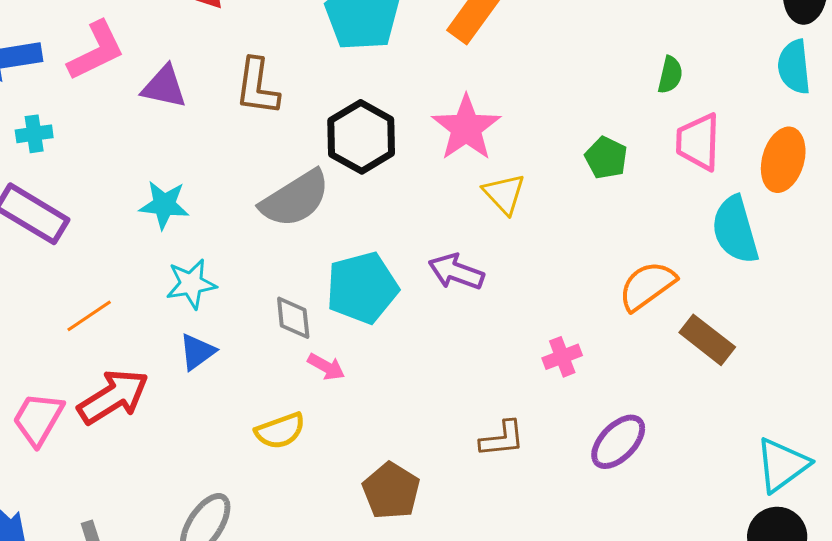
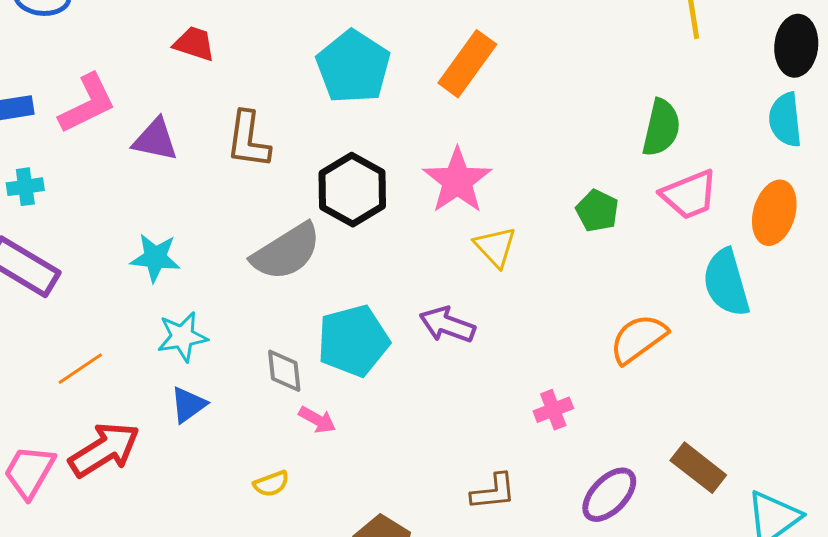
green semicircle: (670, 75) -> (661, 128), size x1.5
pink trapezoid: (698, 142) -> (689, 195), turned -114
brown rectangle: (707, 340) -> (698, 468), moved
yellow semicircle: (280, 431) -> (271, 484), size x0.7

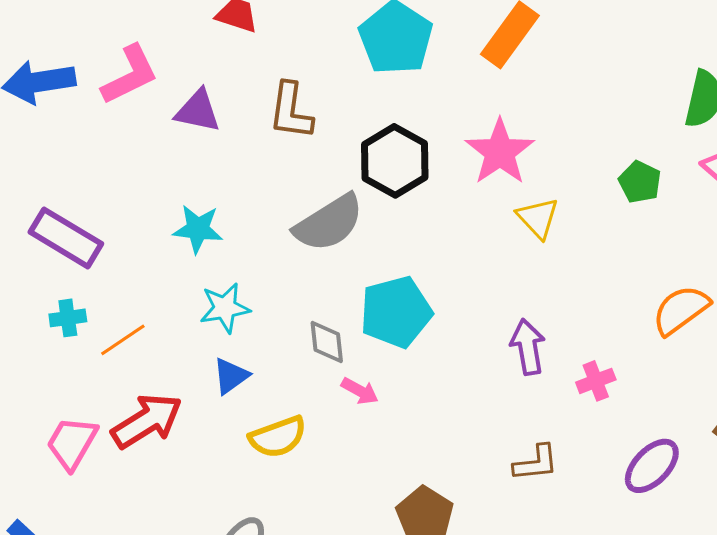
cyan cross: (25, 187) -> (68, 318), moved
purple arrow: (447, 325) -> (528, 347), moved, turned 60
yellow semicircle: (271, 484) -> (278, 437), moved, size x1.6

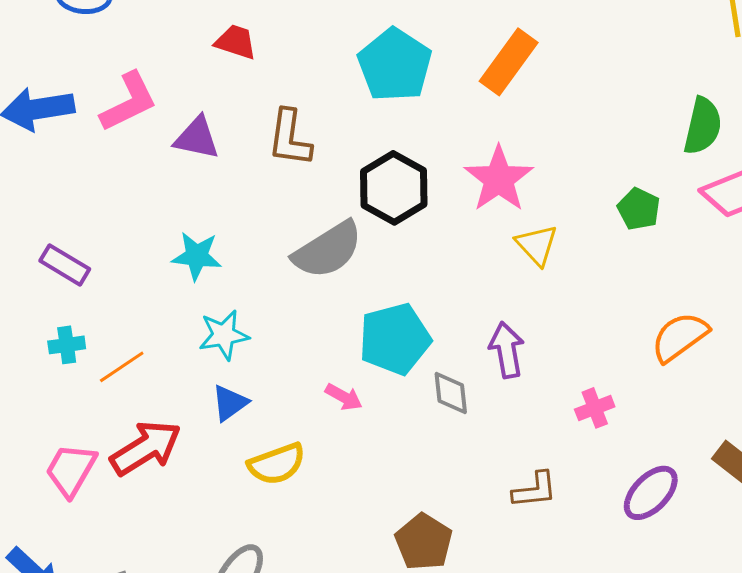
purple rectangle: (66, 238) -> (65, 265), size x0.7
gray diamond: (327, 342) -> (451, 393), moved
purple arrow: (528, 347) -> (507, 350), moved
pink arrow: (360, 391) -> (344, 397), moved

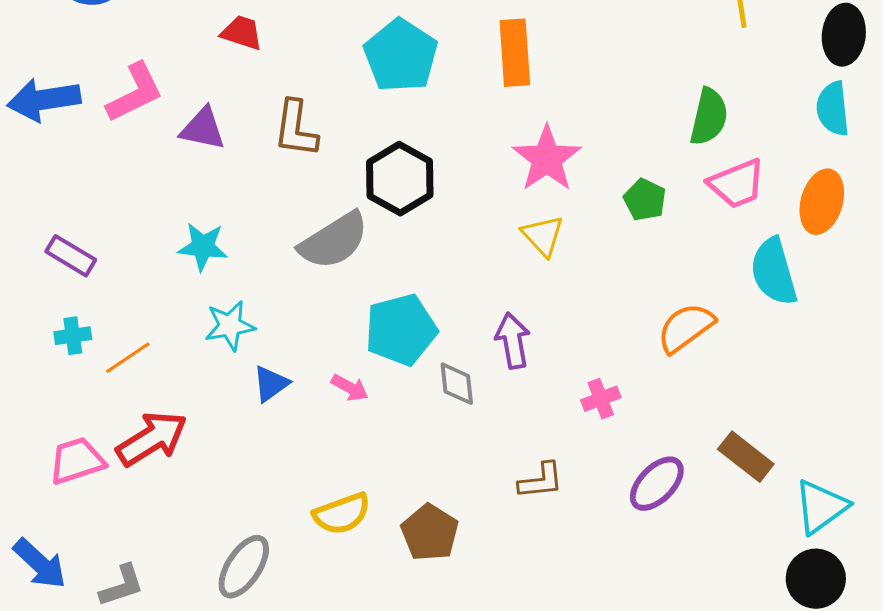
orange rectangle: (509, 62) -> (515, 53), turned -40
pink star: (499, 179) -> (547, 159), moved
blue triangle: (230, 403) -> (271, 384), moved
yellow semicircle: (277, 464) -> (342, 514), moved
pink trapezoid: (71, 470) -> (77, 461), turned 42

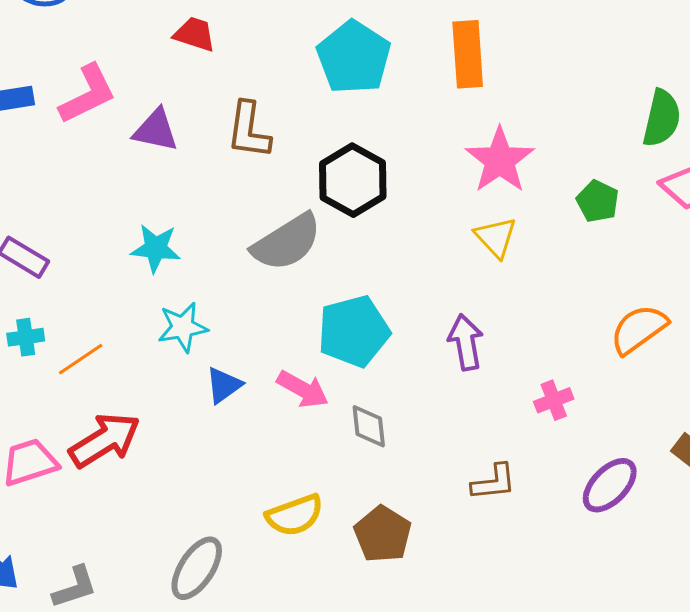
gray diamond: (457, 384) -> (369, 426), moved
pink arrow: (350, 388) -> (303, 389), size x1.4

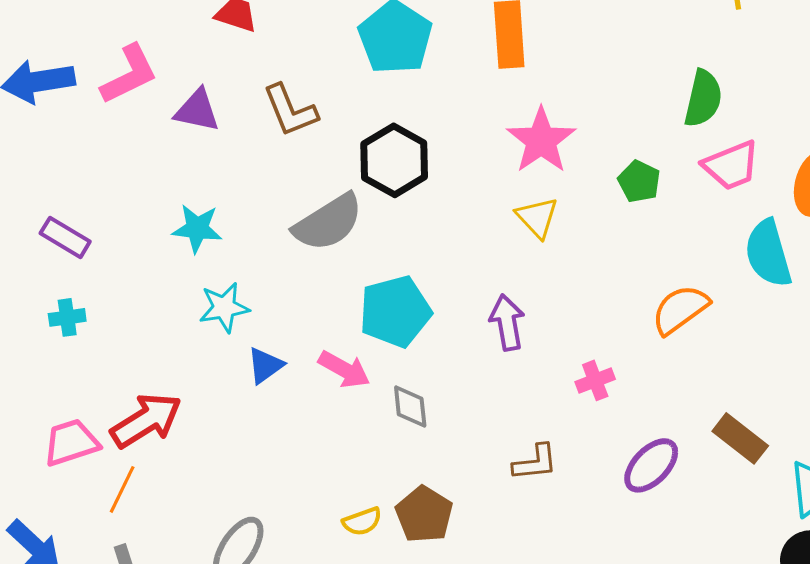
brown L-shape: (249, 130) -> (290, 110), turned -30
orange line: (81, 359) -> (122, 489), moved, turned -30
yellow semicircle: (295, 515) -> (362, 521), moved, size x0.7

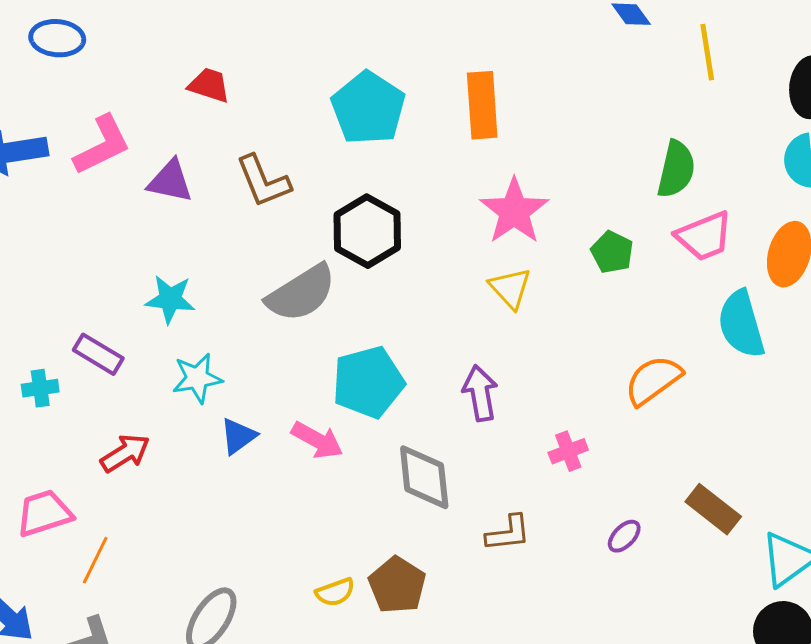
purple rectangle: (65, 237) -> (98, 354), moved
gray diamond: (410, 406) -> (424, 477), moved, size x1.5
red arrow: (146, 420) -> (125, 453), moved, size x0.7
purple ellipse: (651, 465) -> (624, 536), size x0.6

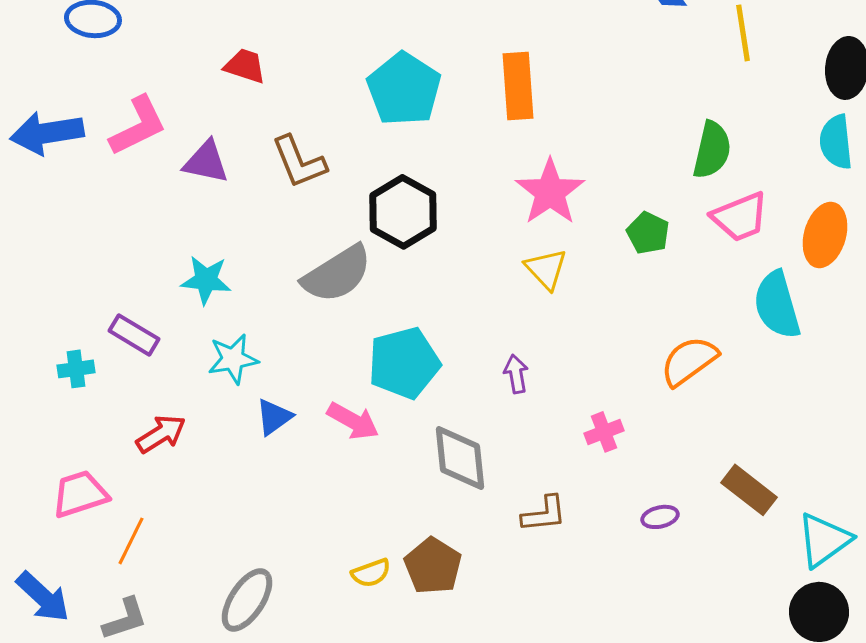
purple arrow: (480, 393) -> (516, 374), size x0.7
purple ellipse: (624, 536) -> (660, 517), turned 33

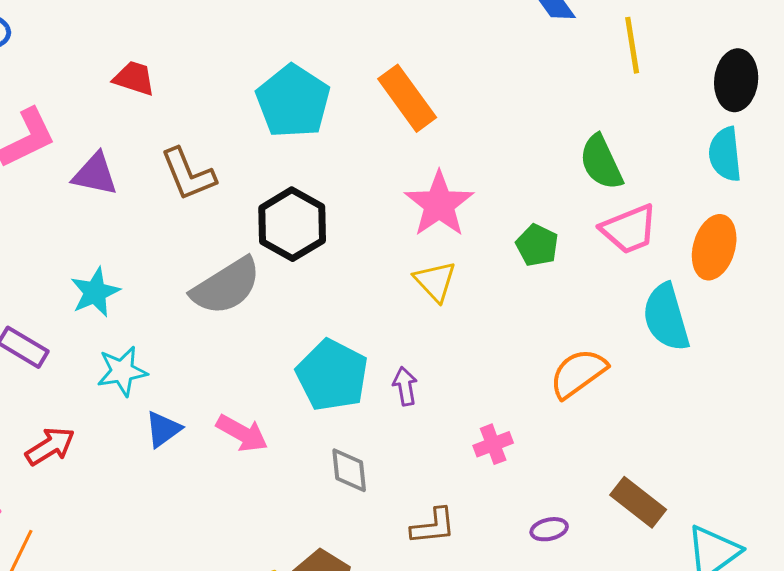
orange rectangle: (518, 86) -> (407, 98), turned -32
green semicircle: (712, 150) -> (601, 162), turned 142
cyan star: (206, 280) -> (95, 292), turned -30
cyan pentagon: (404, 363) -> (332, 375), moved, turned -30
gray diamond: (460, 458) -> (349, 470), size x0.7

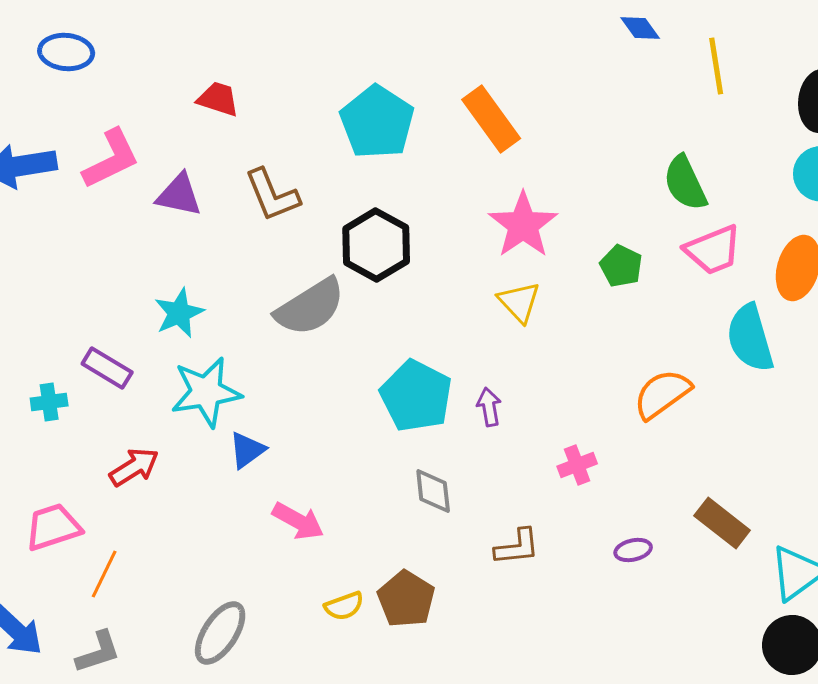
cyan star: (122, 371) -> (206, 392), size x1.4
pink arrow: (242, 433) -> (298, 521), moved

